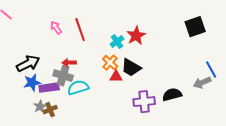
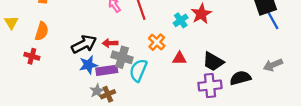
red arrow: (69, 63) -> (110, 43), moved
orange cross: (110, 63) -> (157, 42), moved
black trapezoid: (131, 68) -> (213, 62), moved
blue line: (211, 70) -> (273, 20), moved
cyan semicircle: (78, 88) -> (138, 70), turned -50

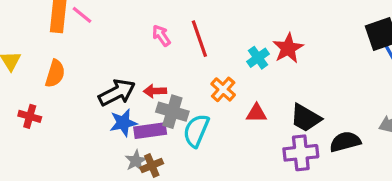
red cross: (32, 56) -> (30, 116), moved

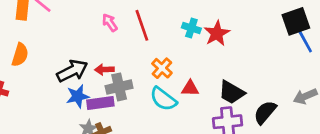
cyan cross: (258, 58) -> (191, 28), moved, turned -36
gray cross: (172, 112) -> (119, 87), turned -30
cyan semicircle: (196, 131) -> (163, 99), moved, turned -76
black semicircle: (345, 142) -> (265, 112), turned -35

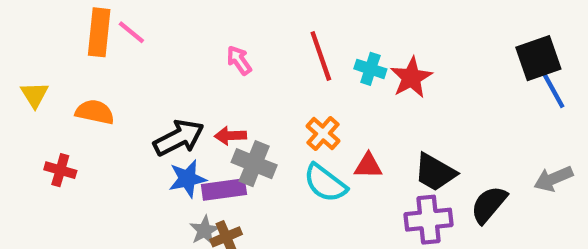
red line: (142, 25) -> (321, 56), moved
orange semicircle: (20, 55) -> (95, 112), turned -95
gray cross: (119, 87) -> (254, 164), turned 35

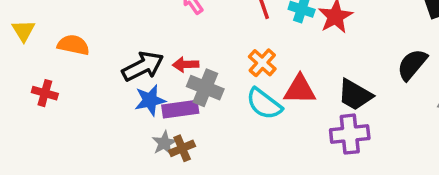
red triangle: (368, 166) -> (300, 89), size x1.4
black semicircle: (489, 205) -> (412, 65), moved

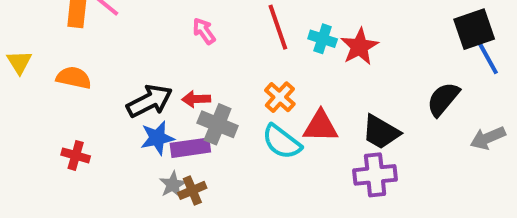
red cross: (45, 93) -> (76, 155), moved

